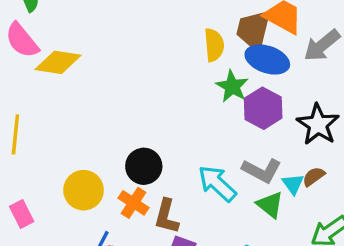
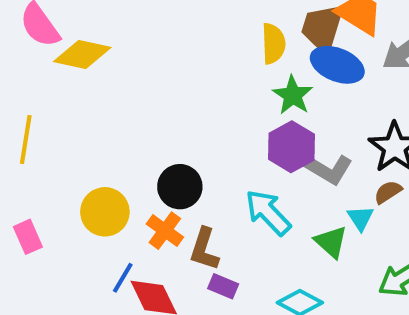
purple hexagon: (263, 108) -> (291, 147), moved
gray L-shape: (262, 171) -> (328, 169), moved
brown semicircle: (314, 177) -> (388, 192), moved

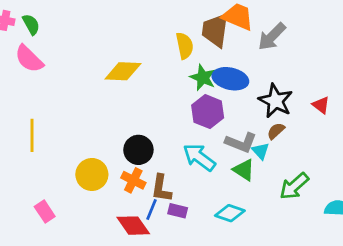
yellow diamond: (82, 55) -> (123, 71), moved
blue ellipse: (337, 65) -> (230, 79), moved
gray L-shape: (328, 169) -> (241, 143), moved
pink rectangle: (28, 237) -> (45, 211), moved
blue line: (123, 278) -> (151, 209), moved

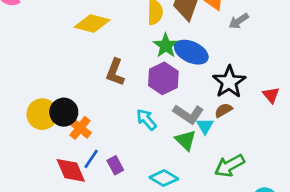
gray arrow: (272, 37) -> (239, 21), size x0.7
black circle: (138, 150) -> (64, 112), moved
cyan arrow: (199, 157) -> (146, 120), size x0.7
brown L-shape: (161, 188) -> (115, 72), moved
purple rectangle: (178, 211) -> (115, 165), turned 36

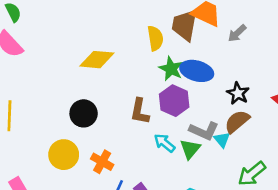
brown L-shape: (115, 72) -> (140, 111), moved
black star: (229, 82) -> (238, 93), size x0.7
brown semicircle: (223, 110) -> (237, 121), size x1.5
black circle: (64, 112) -> (84, 113), moved
green triangle: (186, 140) -> (190, 149), moved, turned 35

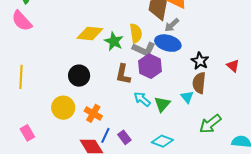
gray arrow: (237, 33) -> (172, 25), moved
yellow semicircle: (155, 38) -> (136, 33), moved
green star: (171, 69) -> (114, 41), moved
brown semicircle: (237, 121) -> (199, 83), turned -45
gray L-shape: (204, 131) -> (144, 49), moved

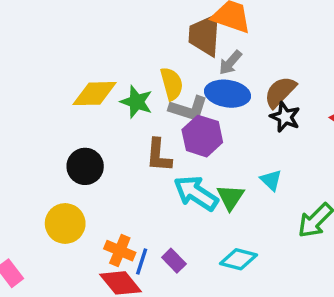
brown semicircle: (199, 83) -> (280, 92), moved, turned 45
cyan arrow: (142, 99) -> (196, 193), size x1.5
orange cross: (93, 113) -> (120, 251), moved

